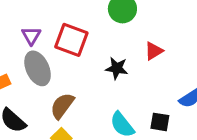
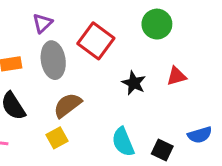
purple triangle: (31, 36) -> (43, 23), moved

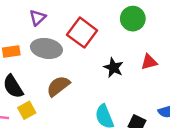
gray ellipse: (53, 60) -> (46, 48), turned -72
yellow square: (57, 138) -> (27, 110), moved

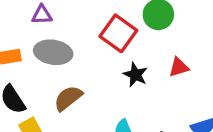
purple triangle: (38, 18) -> (42, 15), turned 42
red square: (82, 33) -> (118, 33), moved

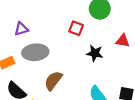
red square: (118, 33) -> (76, 28), size x0.6
red triangle: (179, 67) -> (123, 41), turned 40

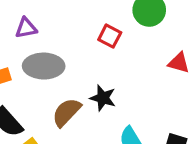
black star: (95, 53) -> (103, 98), moved

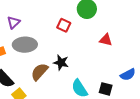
purple triangle: (26, 28) -> (14, 22), turned -32

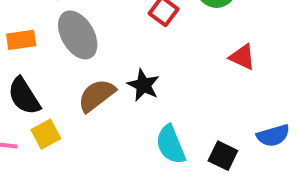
gray ellipse: (25, 45) -> (78, 35), turned 50

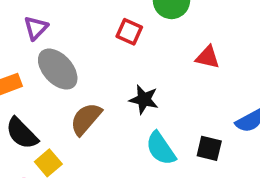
black star: (143, 85) -> (144, 99), moved

